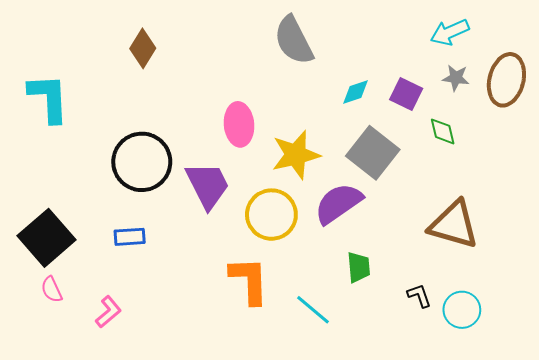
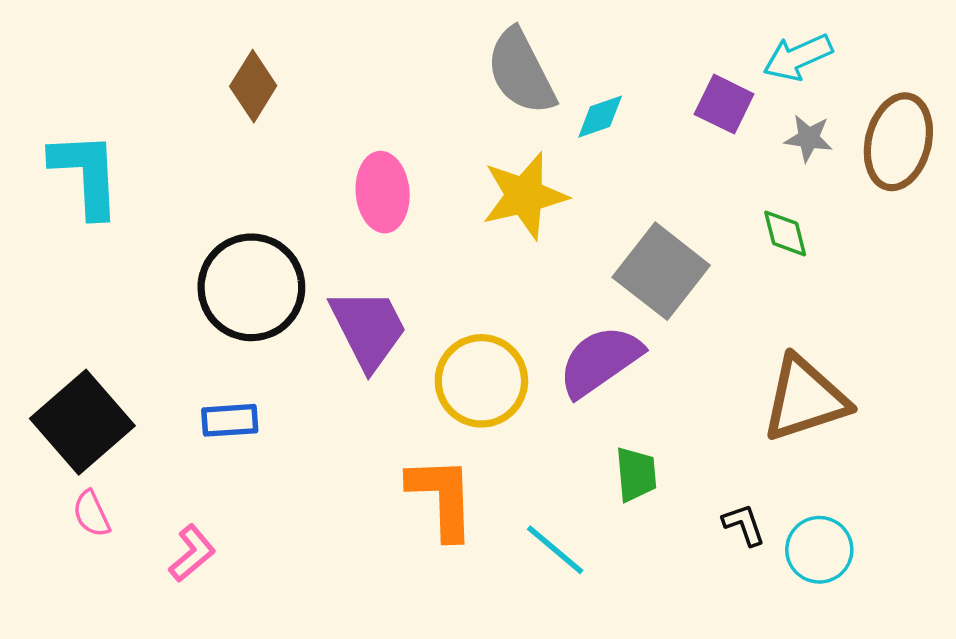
cyan diamond: (356, 92) -> (600, 117), moved
purple square: (406, 94) -> (724, 104), moved
pink ellipse: (239, 124) -> (383, 192), moved
yellow star: (296, 155) -> (525, 196), moved
brown triangle: (454, 225) -> (805, 399), turned -34

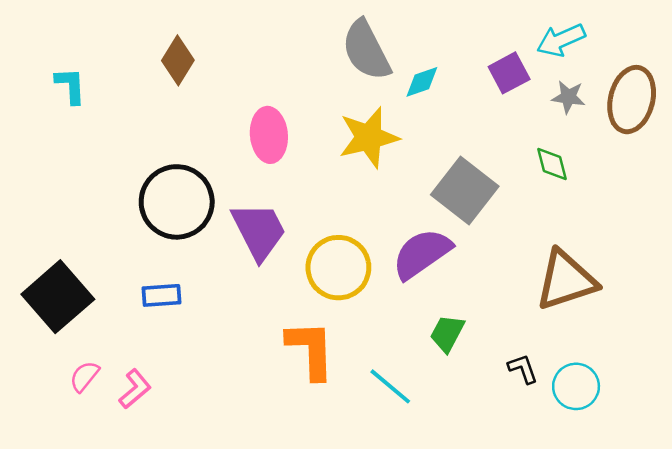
purple square: (724, 104) -> (509, 73), turned 36
cyan L-shape: (86, 174) -> (70, 86), moved, size x0.6
green trapezoid: (636, 474) -> (447, 333), turned -147
pink semicircle: (91, 514) -> (84, 376), moved, turned 64

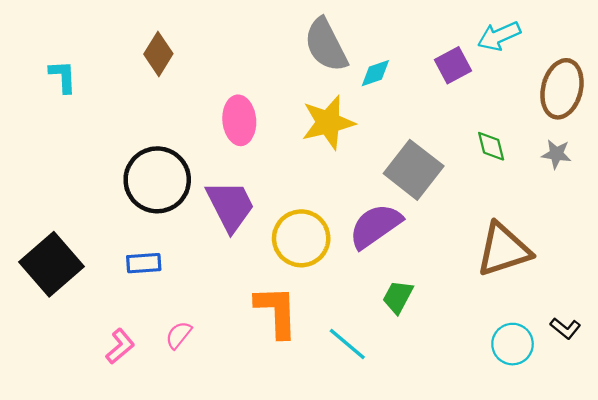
gray star: (568, 97) -> (556, 154), moved
black L-shape: (523, 369) -> (565, 328), moved, turned 148
pink semicircle: (84, 376) -> (179, 335), moved

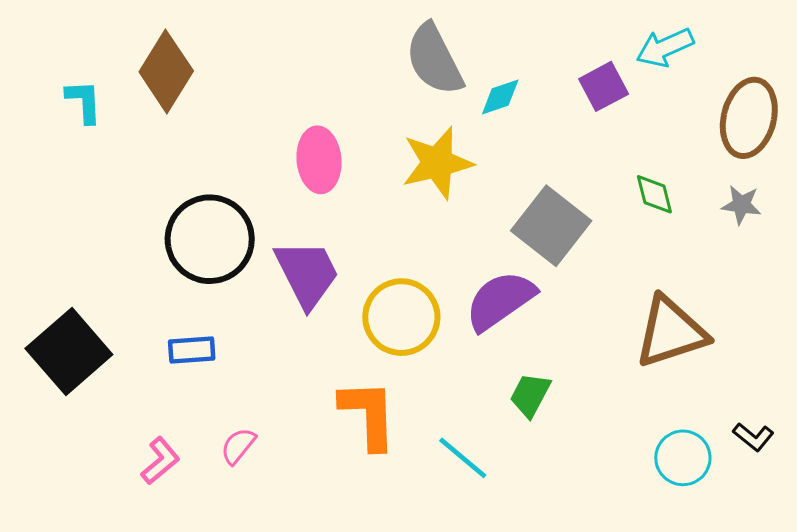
brown diamond: (158, 54) -> (166, 71), moved, size x1.4

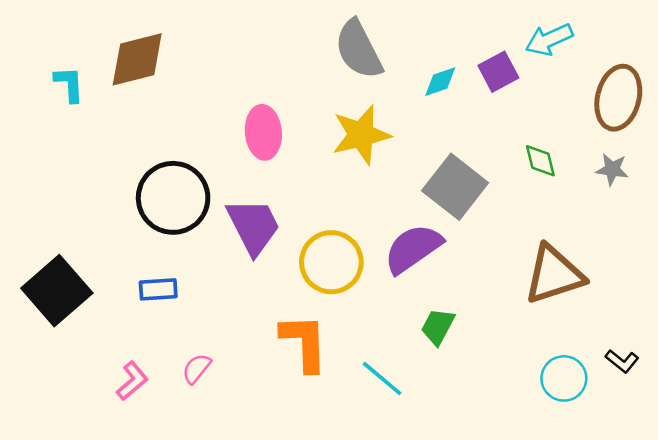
brown diamond: (166, 71) -> (137, 59), turned 44
cyan diamond: (500, 97) -> (440, 82), moved

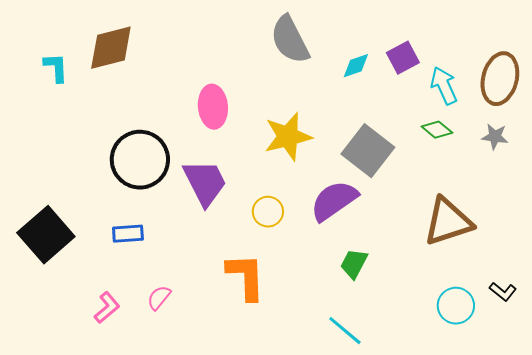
cyan arrow: (549, 40) -> (444, 86), moved, turned 90
yellow star: (361, 135) -> (288, 137), moved
green diamond: (540, 161) -> (437, 130), turned -36
yellow circle: (331, 262) -> (268, 212), size x0.6
cyan line: (382, 378) -> (345, 331), moved

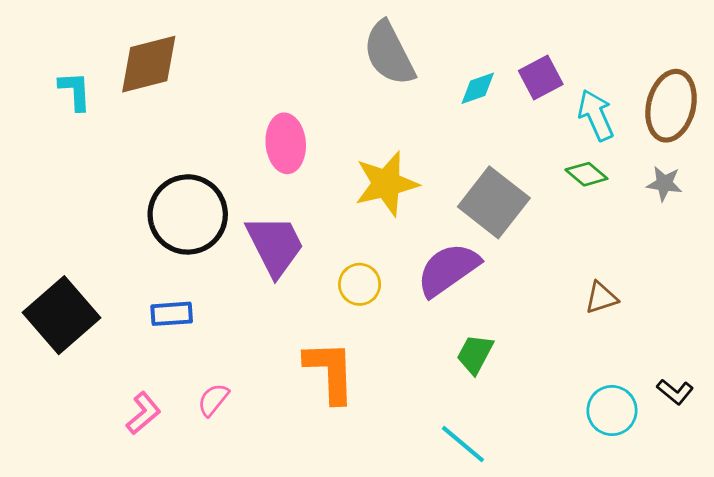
brown triangle: (448, 222) -> (601, 298), size x0.5

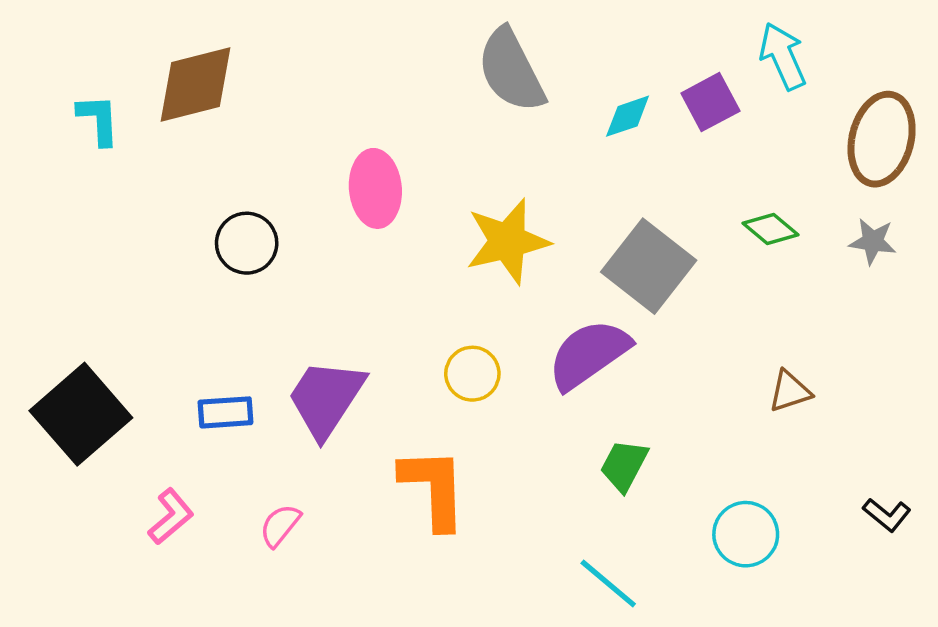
cyan arrow: (596, 115) -> (783, 56), moved
black circle: (188, 214) -> (247, 243), moved, size x0.6
purple trapezoid: (275, 245) -> (326, 398), moved, turned -120
cyan circle: (612, 411) -> (746, 534), moved
pink L-shape: (143, 413) -> (171, 517), moved

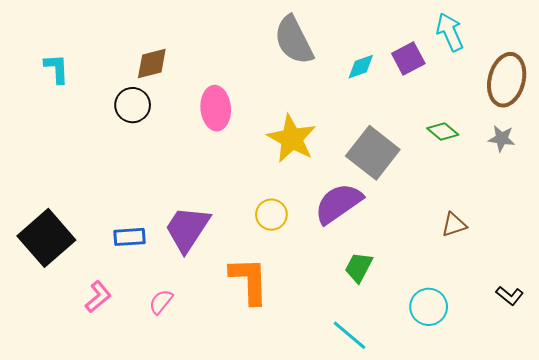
brown diamond: (195, 84) -> (152, 64), moved, size x0.7
yellow star: (508, 241) -> (292, 139), turned -30
black circle: (247, 243) -> (133, 105), moved

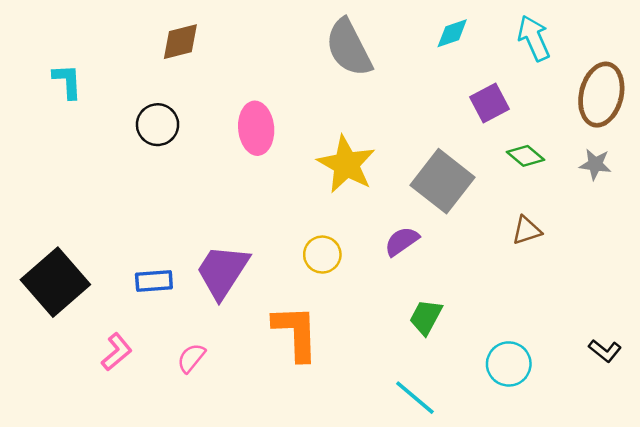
purple square: (408, 58) -> (489, 103), moved
brown diamond: (152, 64) -> (180, 42), moved
cyan diamond: (361, 67) -> (452, 33), moved
purple semicircle: (338, 203) -> (402, 241), size x0.6
brown triangle: (454, 225) -> (527, 230), moved

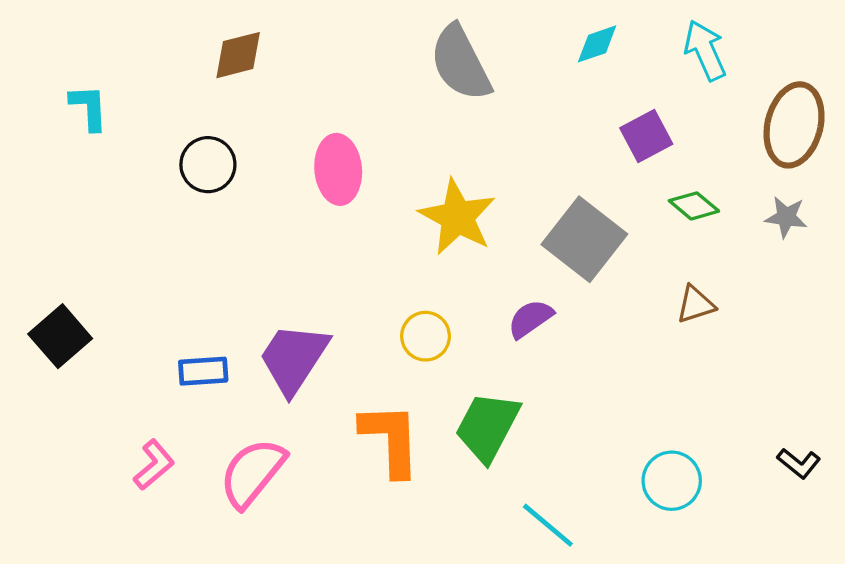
black square: (55, 282) -> (60, 336), moved, size x0.7
green trapezoid: (426, 317) -> (487, 427), moved, size x1.5
pink semicircle: (191, 358) -> (252, 473), size x1.8

